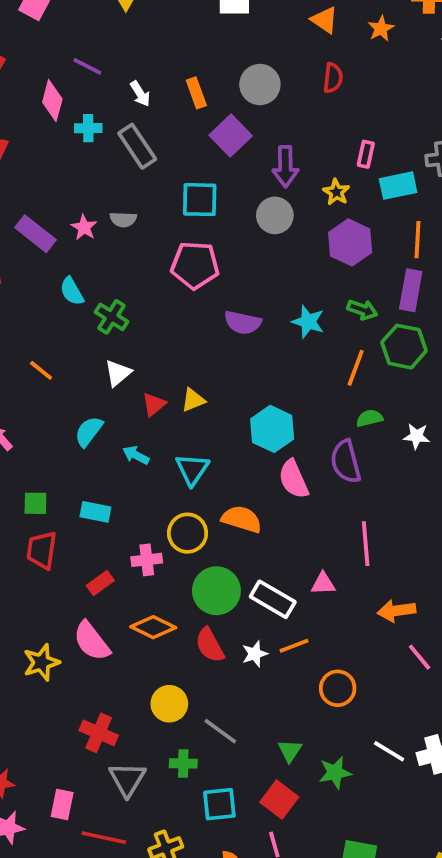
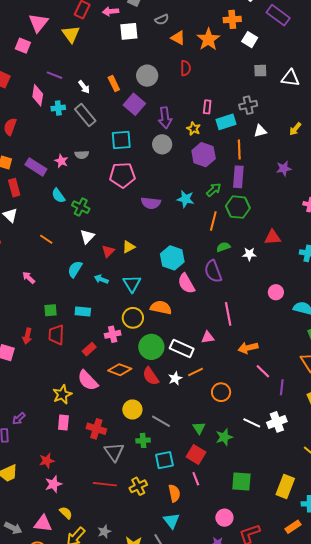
orange star: (381, 29) -> (208, 39), size x1.6
green arrow: (362, 310) -> (214, 190), turned -56
pink rectangle: (62, 804) -> (63, 423), moved

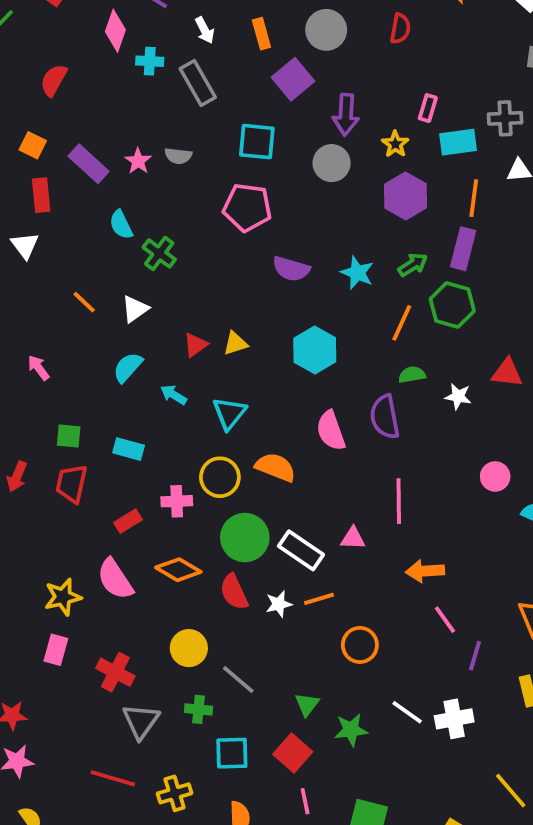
white triangle: (87, 237) -> (135, 309), moved
cyan hexagon: (172, 258) -> (315, 350), moved
pink line: (196, 479) -> (305, 801), moved

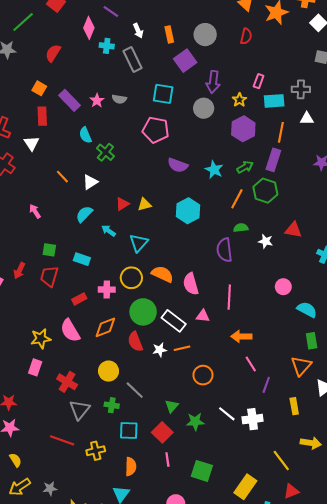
pink semicircle: (331, 431) -> (191, 284), moved
orange diamond: (178, 570) -> (105, 327), turned -55

